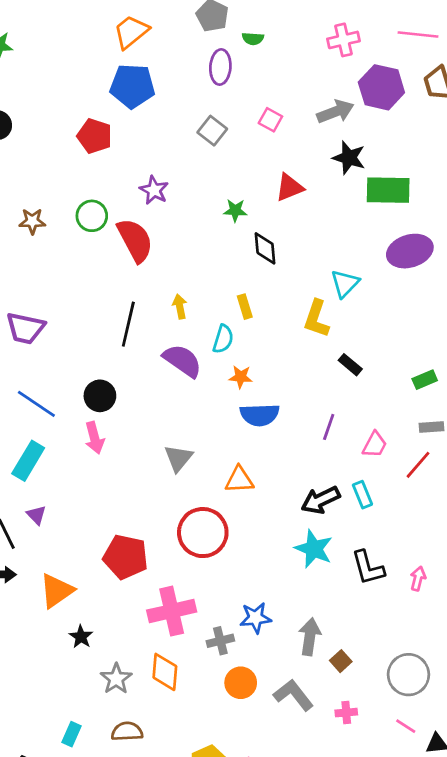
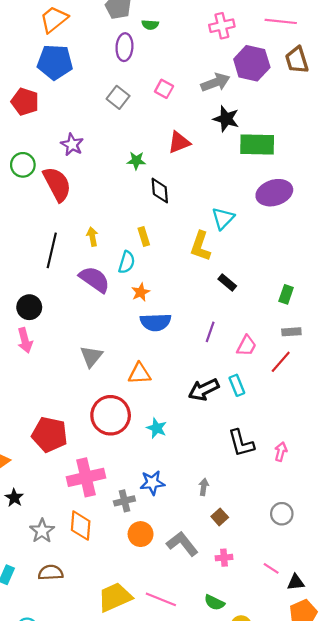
orange star: (241, 377) -> (141, 292), turned -30
green rectangle: (425, 380) -> (286, 294), turned -48
cyan star: (314, 549) -> (157, 428), moved, size x0.7
gray arrow: (310, 637) -> (204, 487), moved, size x0.6
gray circle: (408, 675) -> (282, 514), moved, size x0.7

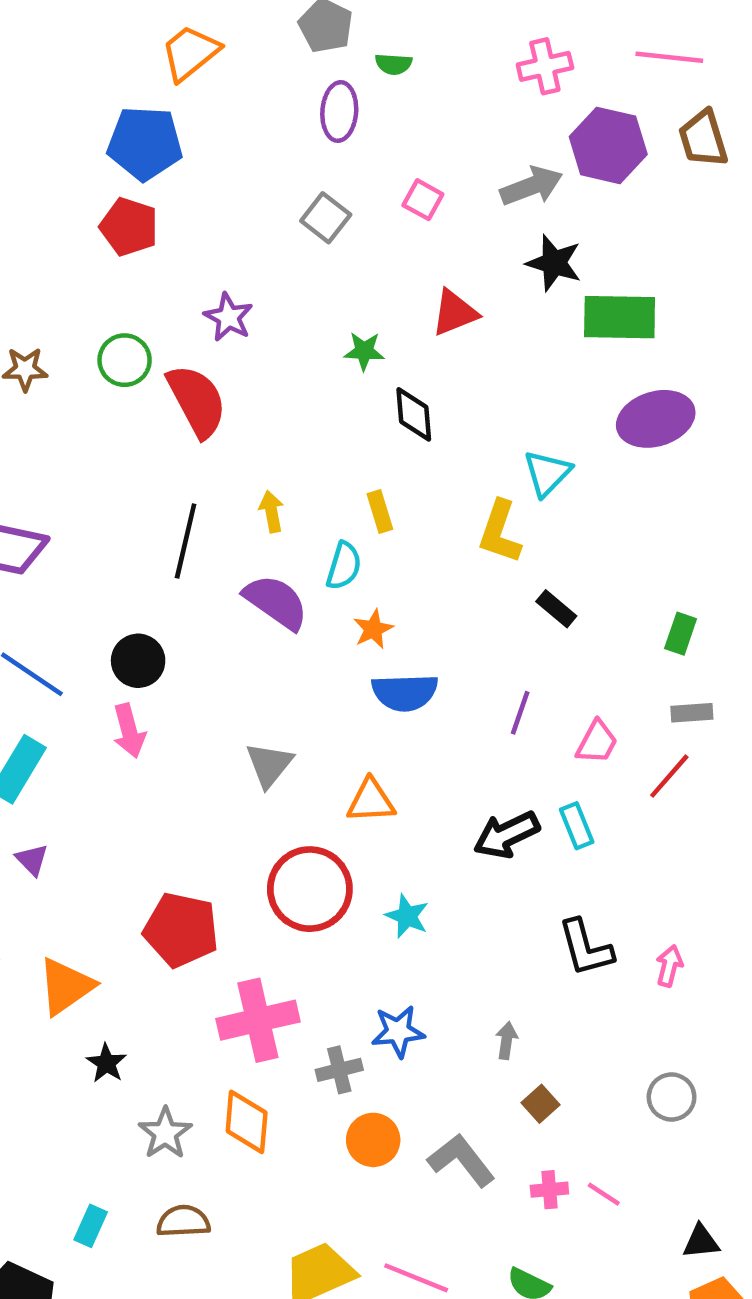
blue pentagon: (55, 62) -> (145, 143), moved
pink line: (271, 568) -> (604, 1194), moved

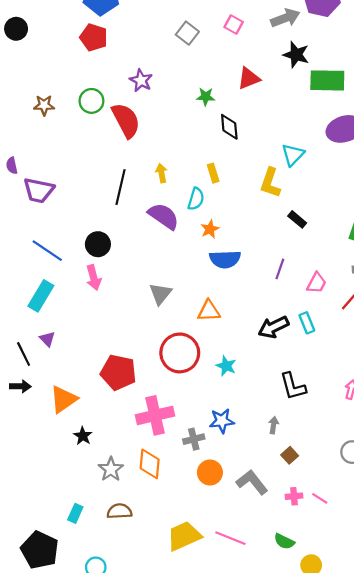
black L-shape: (586, 948) -> (293, 386), moved

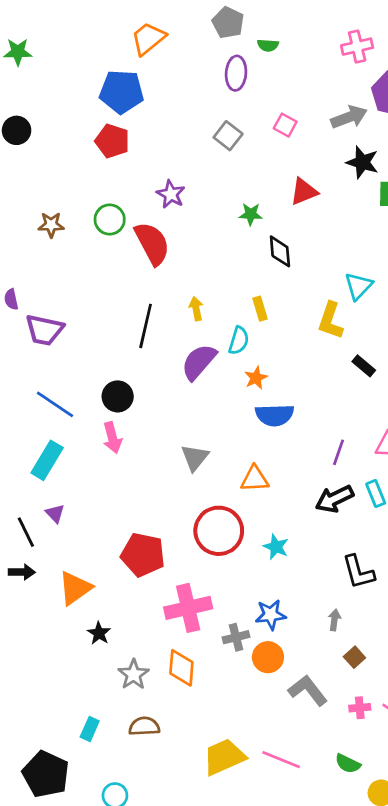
purple semicircle: (164, 216) -> (199, 362), turned -84
purple line: (280, 269) -> (338, 452), moved
orange circle: (210, 472) -> (268, 657), moved

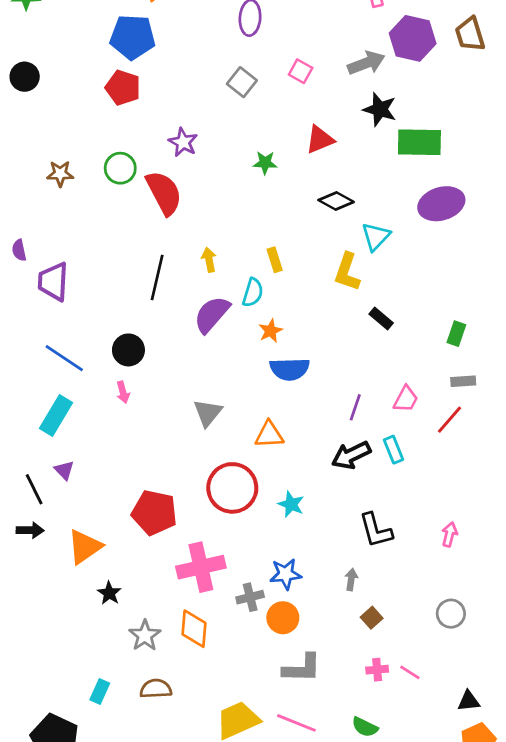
black diamond: (280, 251) -> (336, 201), moved, turned -56
purple trapezoid: (44, 330) -> (53, 282), turned 81
pink arrow: (112, 438) -> (123, 392), size x0.7
gray L-shape: (308, 690) -> (302, 668), moved, turned 129

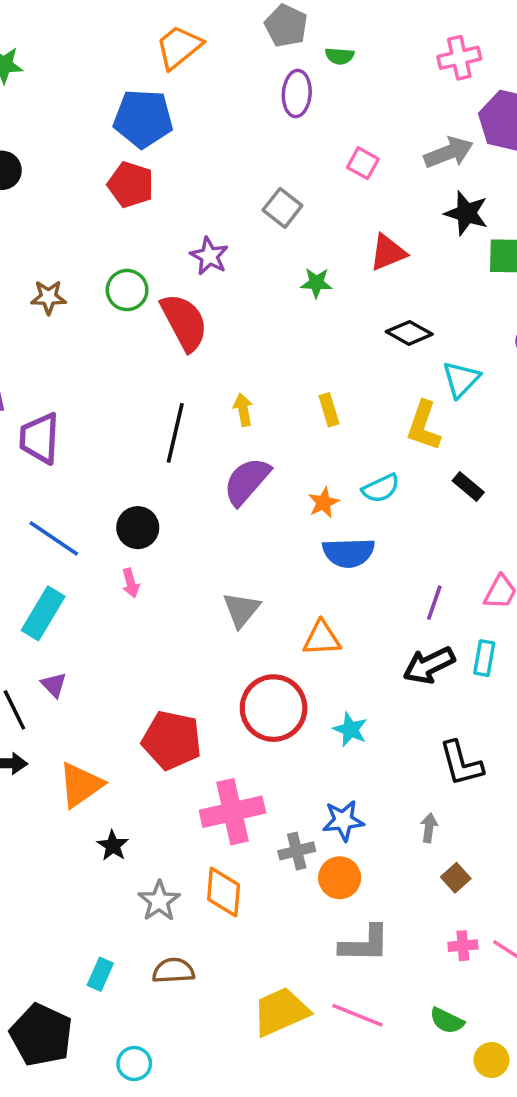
gray square: (242, 82) -> (282, 208), moved
cyan semicircle: (253, 293) -> (381, 488), moved, turned 48
cyan rectangle: (393, 450) -> (484, 658), turned 32

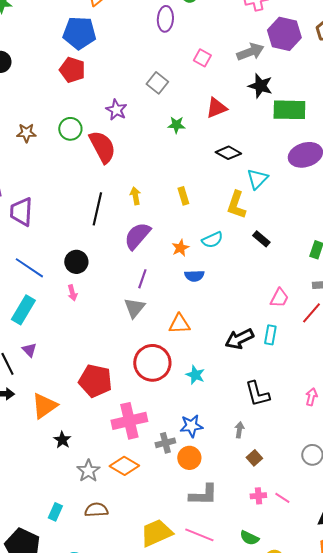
blue semicircle: (349, 553) -> (194, 276), size x0.7
purple line: (434, 603) -> (142, 279), moved
orange diamond: (224, 892) -> (124, 466), turned -64

